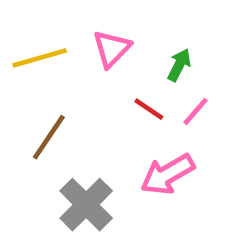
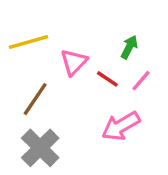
pink triangle: (112, 49) -> (74, 62), moved
gray cross: (86, 205) -> (40, 148), moved

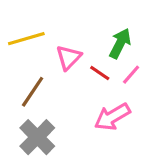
green arrow: (129, 47) -> (120, 43), size x1.4

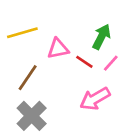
pink triangle: (69, 57) -> (58, 49), turned 35

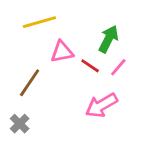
yellow line: (22, 33) -> (39, 22), moved
gray cross: (32, 116) -> (20, 124), moved, size x0.6

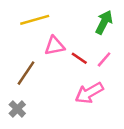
green arrow: (108, 39) -> (104, 22), moved

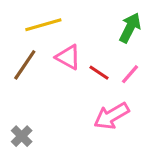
pink triangle: (54, 46) -> (68, 57), turned 40
brown line: (26, 73) -> (25, 65), moved

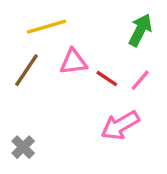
pink triangle: (68, 57) -> (73, 62), turned -36

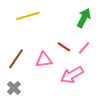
pink triangle: (73, 62) -> (44, 60), moved
brown line: (27, 70) -> (16, 59), moved

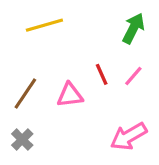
red line: (64, 47) -> (102, 74), turned 32
pink arrow: (72, 75) -> (129, 136), moved

